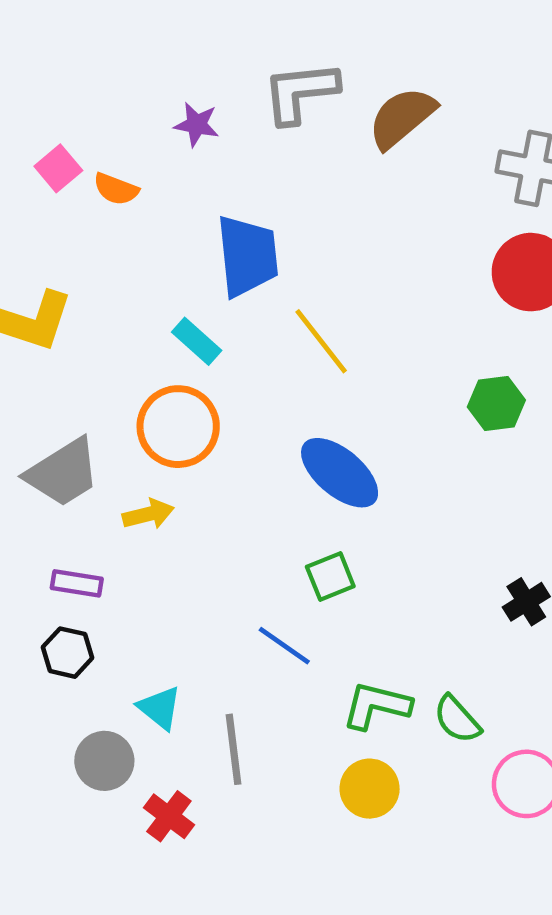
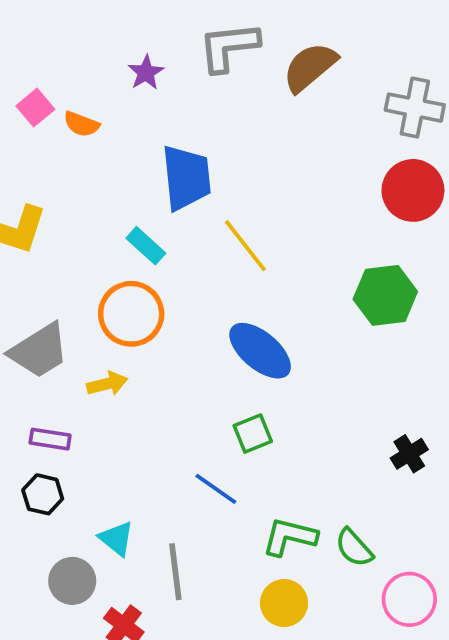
purple star: (197, 125) -> (146, 73), turned 30
green hexagon: (496, 404) -> (385, 295), size x1.4

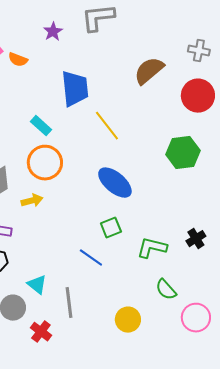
brown semicircle: (310, 67) -> (149, 71), moved
gray cross: (415, 108) -> (199, 51), size x0.7
cyan rectangle: (146, 246) -> (41, 126), moved
green L-shape: (290, 537) -> (152, 248), moved

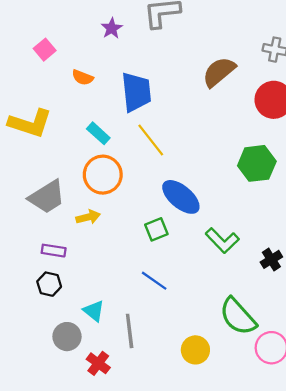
orange semicircle: (18, 60) -> (83, 77), moved
yellow line: (107, 126) -> (151, 140), moved
green square: (111, 228) -> (156, 229), moved
green L-shape: (152, 248) -> (222, 241), moved, turned -148
green semicircle: (166, 290) -> (238, 316), size x1.6

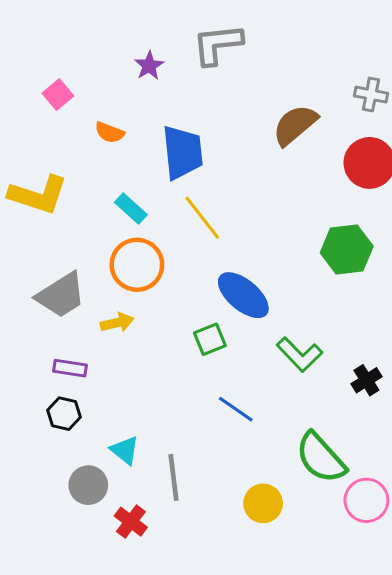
blue line: (154, 281) -> (236, 409), moved

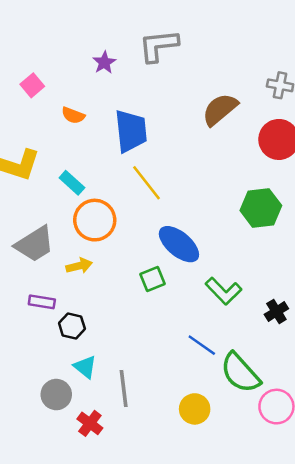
cyan rectangle: (131, 209) -> (72, 183), moved
blue line: (236, 409) -> (202, 345), moved
black hexagon: (64, 414) -> (72, 326), moved

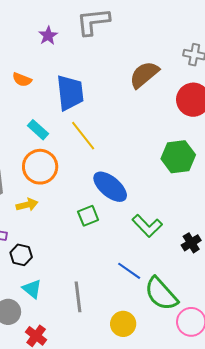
cyan rectangle: (72, 183) -> (38, 130), moved
gray line: (124, 388) -> (78, 297), moved

